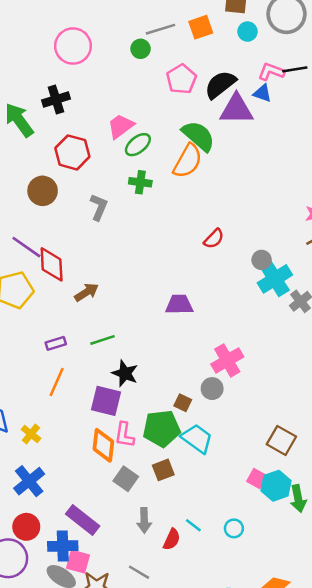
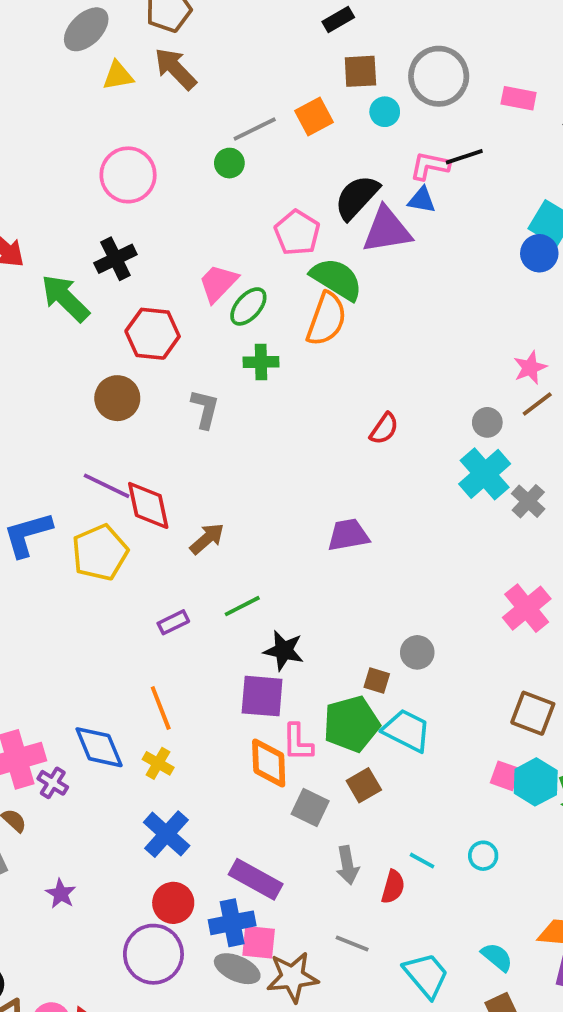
pink pentagon: (181, 79) -> (297, 233), moved
gray circle: (262, 260) -> (487, 422), moved
pink cross: (227, 360) -> (527, 608), moved
orange line: (57, 382) -> (161, 708), moved, turned -36

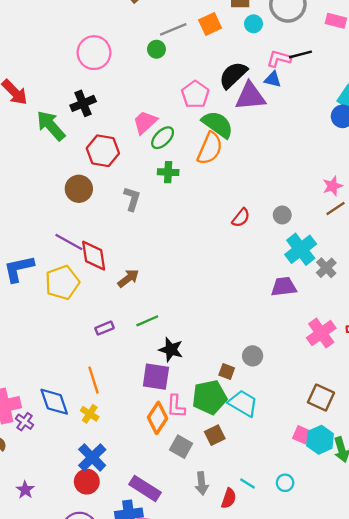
gray circle: (487, 422) -> (282, 215), moved
purple trapezoid: (348, 535) -> (284, 287), moved
orange diamond: (269, 763) -> (157, 418), turned 32
red circle: (173, 903) -> (87, 482), moved

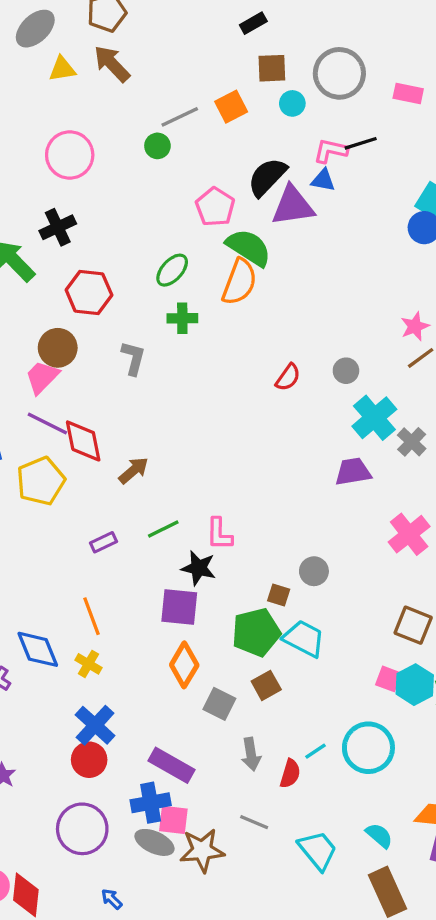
pink trapezoid: (145, 122) -> (42, 377), moved
pink L-shape: (176, 406) -> (219, 534), moved
cyan line: (247, 483) -> (316, 751), turned -63
cyan circle: (285, 483) -> (368, 748), size x2.0

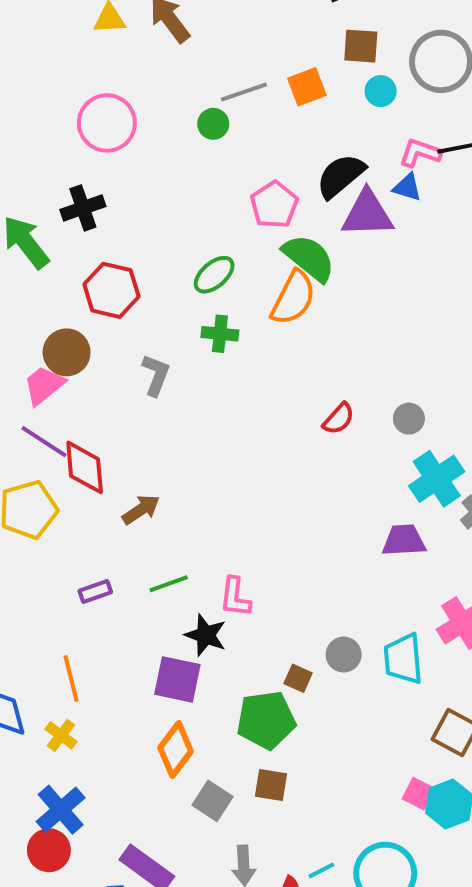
cyan trapezoid: (304, 639) -> (403, 659), moved, turned -129
brown square: (266, 685) -> (271, 785), turned 32

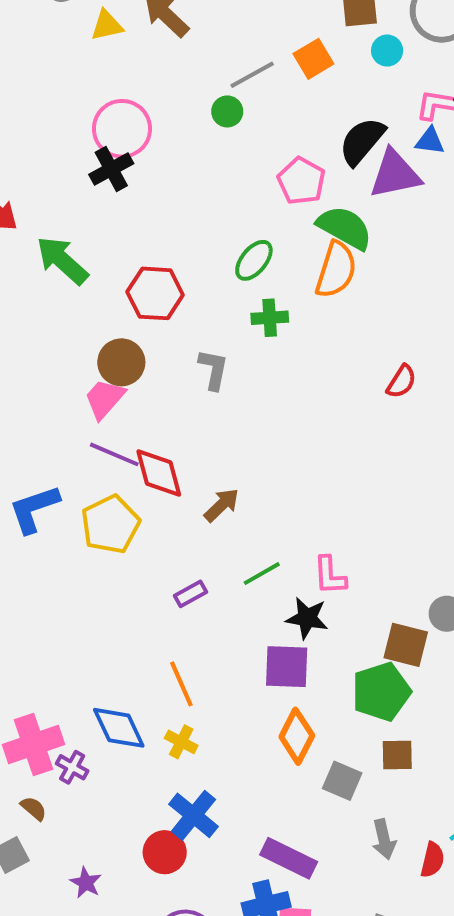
black cross: (83, 208) -> (111, 169), moved
brown square: (298, 678) -> (406, 645), size x1.6
red circle: (49, 850) -> (165, 852), moved

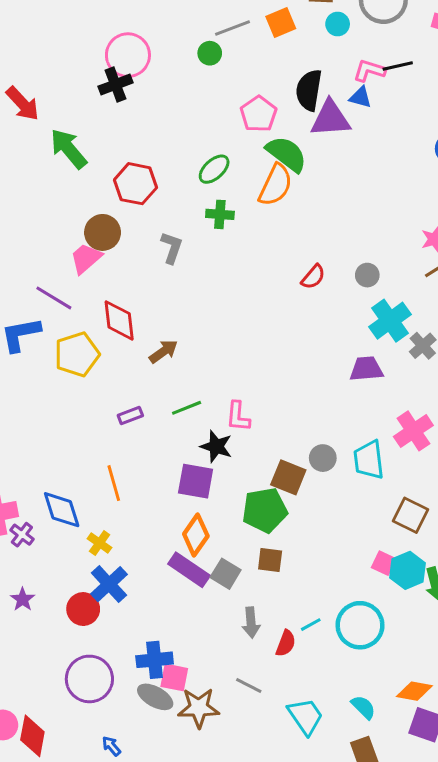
black semicircle: (362, 141) -> (309, 90), turned -39
purple line: (114, 454) -> (54, 298), moved
yellow cross: (181, 742) -> (100, 543), moved
purple rectangle: (289, 858) -> (189, 570), moved
purple star: (86, 883) -> (23, 599), moved

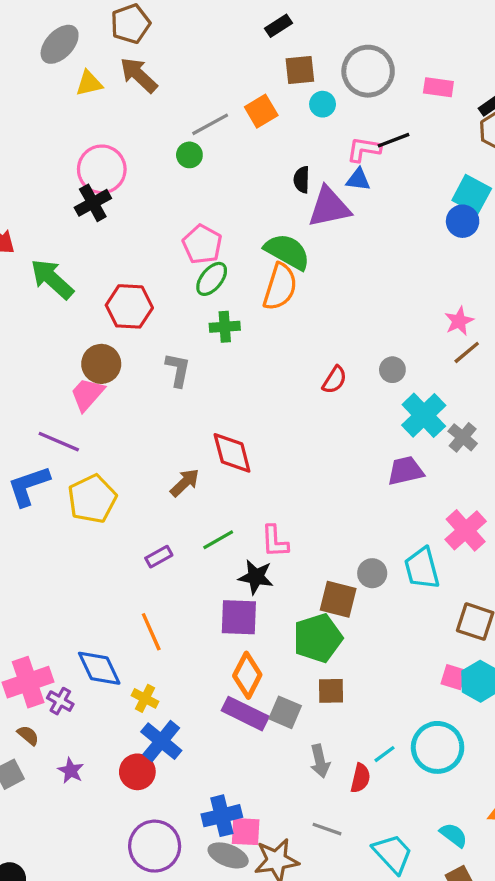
black semicircle: (309, 90) -> (302, 180), size x0.6
pink pentagon: (259, 114) -> (202, 244), moved
red diamond: (119, 320) -> (232, 453), moved

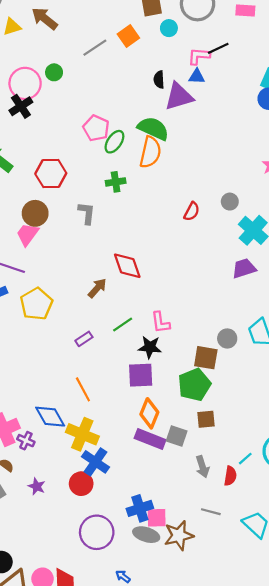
green circle: (189, 155) -> (54, 72), moved
green ellipse: (212, 279) -> (114, 142), moved
yellow cross: (145, 698) -> (82, 434), size x1.8

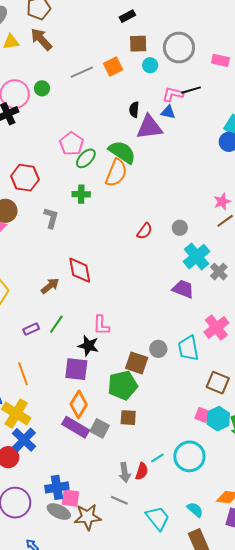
purple trapezoid: (244, 268) -> (183, 289), turned 30
green line: (123, 324) -> (56, 324), moved, turned -30
gray arrow: (202, 467) -> (125, 472), moved

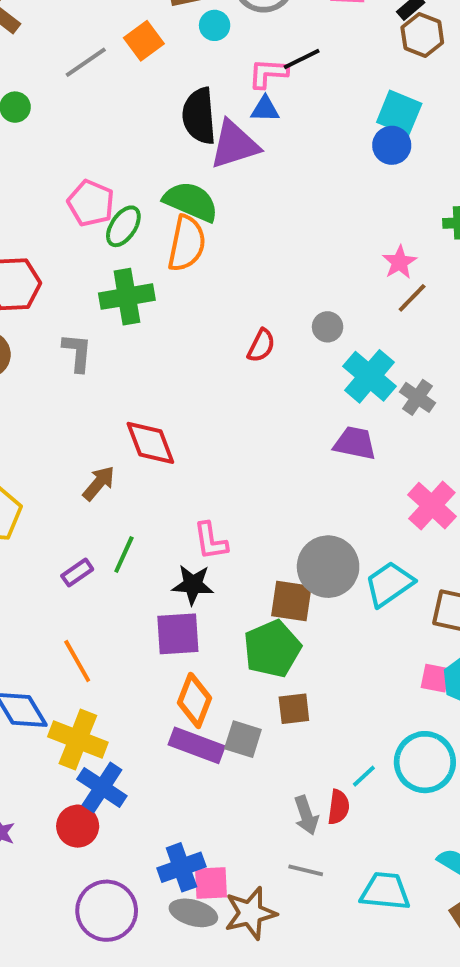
black semicircle: (134, 110) -> (199, 116), size x1.8
green cross: (81, 194) -> (127, 297), size x1.5
cyan trapezoid: (188, 348) -> (389, 584), moved, turned 76
gray circle: (158, 349) -> (328, 567), size x1.8
cyan trapezoid: (158, 518) -> (385, 891), turned -36

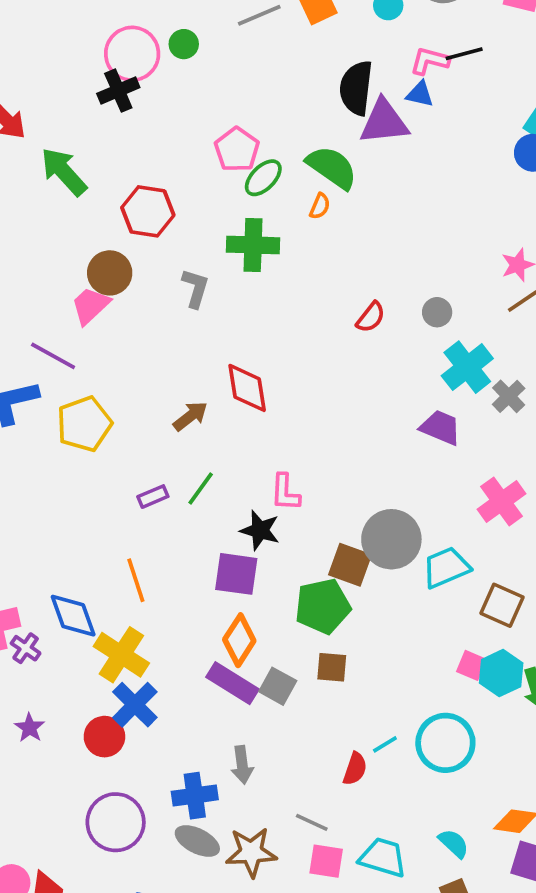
orange semicircle: (187, 243) -> (320, 206), size x0.5
gray arrow: (306, 815) -> (242, 765), moved
pink square: (211, 883) -> (326, 861), moved

